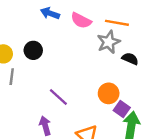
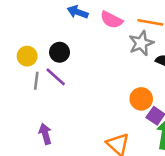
purple line: (58, 97) -> (56, 77), moved
purple arrow: (45, 126) -> (45, 134), moved

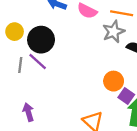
black circle: (60, 52) -> (41, 40), size x1.5
yellow circle: (27, 56) -> (15, 32), moved

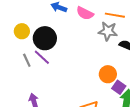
gray star: (114, 32) -> (108, 31), turned 30
gray line: (20, 65) -> (27, 60), turned -32

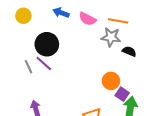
yellow circle: (22, 31) -> (23, 16), moved

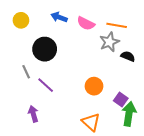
gray star: (111, 37) -> (109, 42), turned -30
purple line: (44, 64) -> (46, 85), moved
orange circle: (111, 81) -> (94, 86), moved

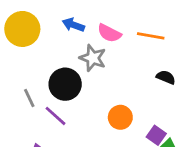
yellow circle: (21, 20) -> (22, 29), size x1.6
gray star: (109, 42) -> (93, 58), moved, turned -30
black circle: (45, 49) -> (65, 84), moved

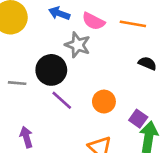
gray line: (29, 98) -> (17, 83), turned -60
purple line: (55, 116) -> (62, 100), moved

